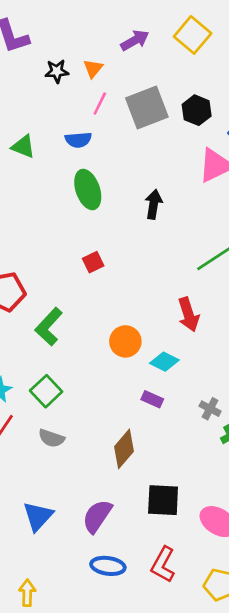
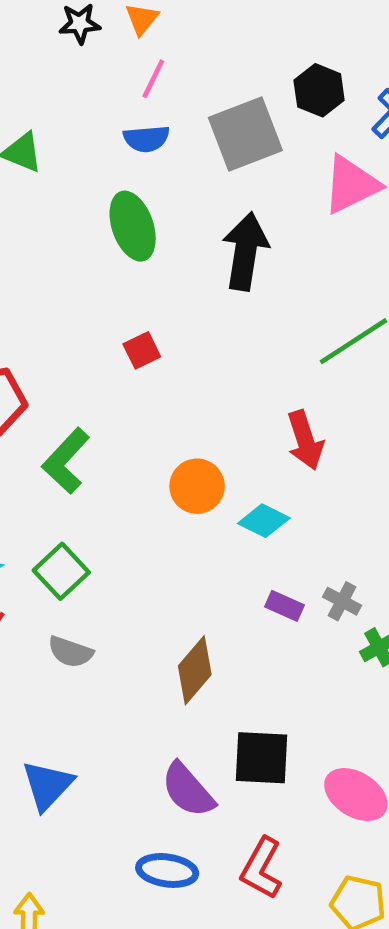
gray square: (147, 108) -> (245, 134), moved
blue semicircle: (78, 140) -> (146, 139), moved
black arrow: (154, 204) -> (245, 251), size x1.5
purple rectangle: (152, 399) -> (285, 606), moved
purple semicircle: (97, 516) -> (188, 790), moved, turned -75

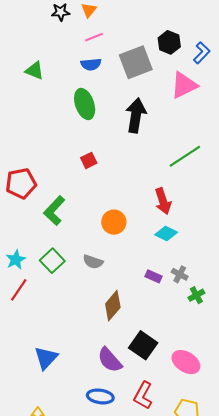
pink line: (153, 79) -> (94, 37), turned 42
cyan diamond: (264, 521) -> (166, 234), moved
gray semicircle: (70, 652) -> (93, 262), moved
black square: (261, 758) -> (143, 345), turned 32

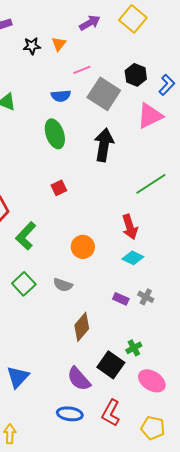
pink line: (94, 37) -> (82, 70), moved
gray square: (136, 62) -> (104, 94), turned -36
green cross: (196, 295) -> (134, 348), moved

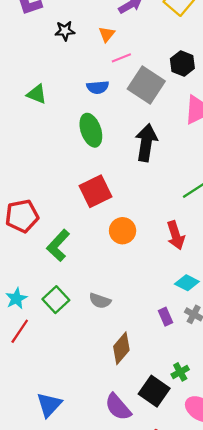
orange triangle: (59, 44) -> (107, 34), moved
red square: (59, 188) -> (95, 191), size x1.8
orange circle: (83, 247) -> (123, 231), moved
cyan diamond: (133, 258) -> (187, 283), moved
purple rectangle: (121, 299) -> (165, 317), turned 42

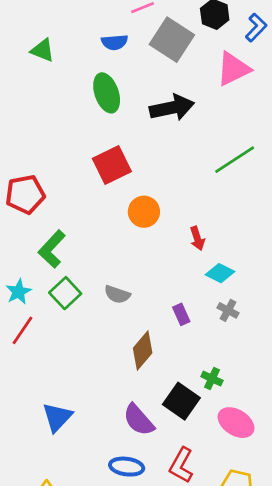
black arrow: (146, 143) -> (172, 108), turned 69
red arrow: (176, 235) -> (197, 238), moved, size x0.7
green L-shape: (58, 245) -> (52, 249), moved
purple rectangle: (165, 317) -> (181, 314), moved
green cross: (180, 372) -> (212, 379), turned -36

